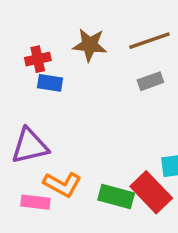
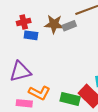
brown star: (90, 45) -> (54, 24), moved
gray rectangle: (150, 81) -> (69, 26), moved

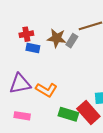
gray rectangle: (69, 26) -> (72, 41), turned -40
orange L-shape: (39, 93) -> (46, 90), moved

